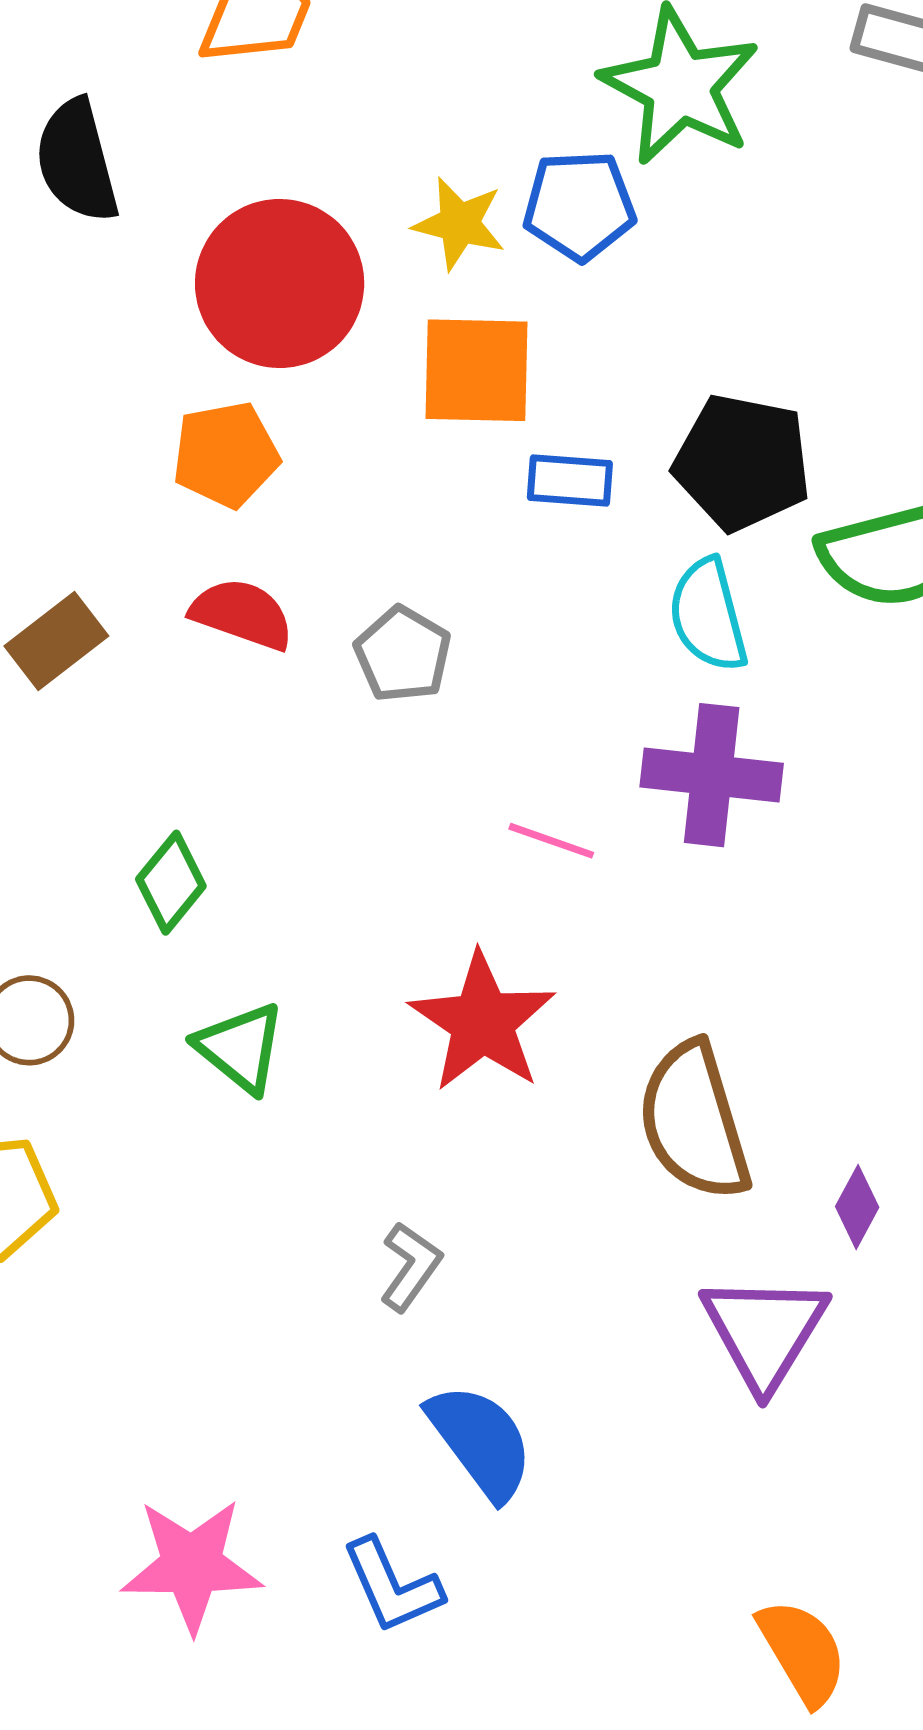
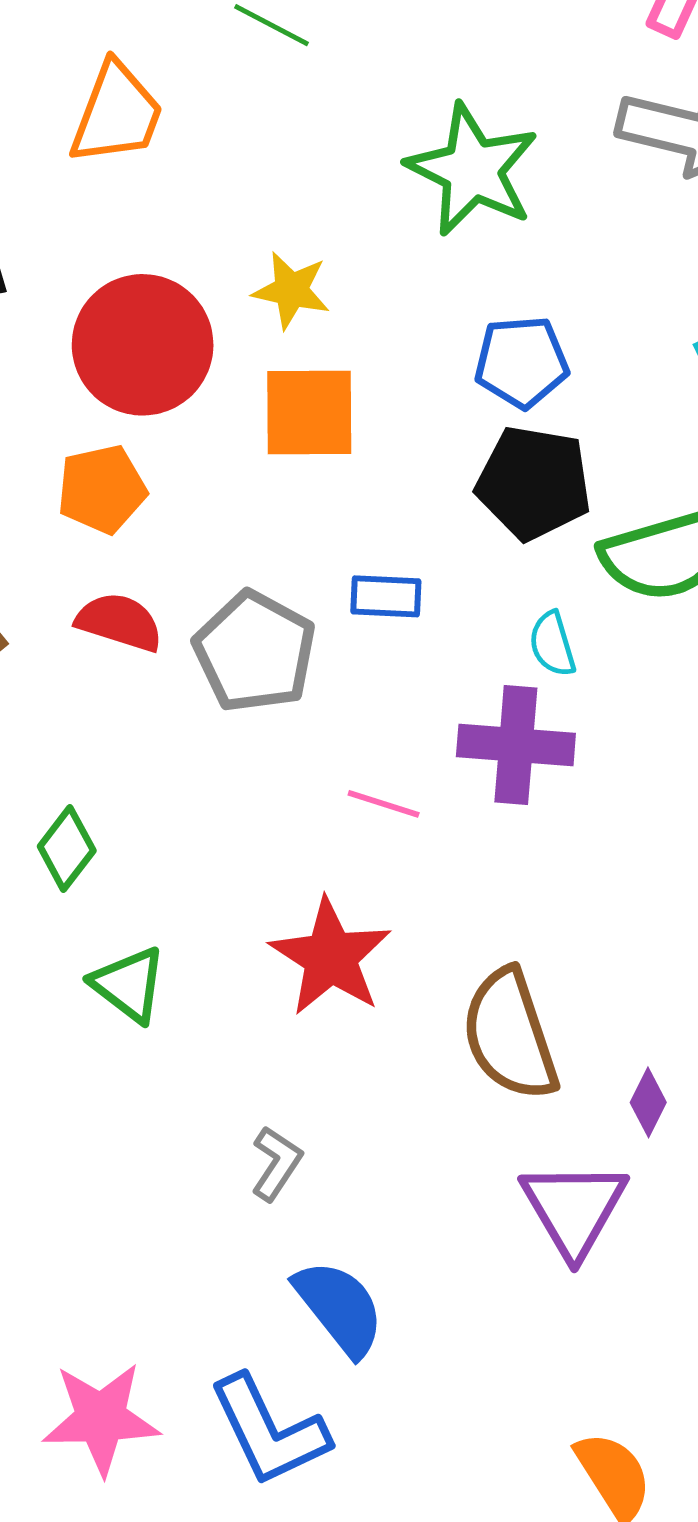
blue pentagon: (579, 206) -> (522, 362), moved
blue rectangle: (570, 480) -> (386, 596), moved
cyan semicircle: (708, 615) -> (552, 644), moved, size x0.7
gray pentagon: (403, 654) -> (255, 652), size x1.5
blue L-shape: (392, 1586) -> (269, 1431), size x1.4

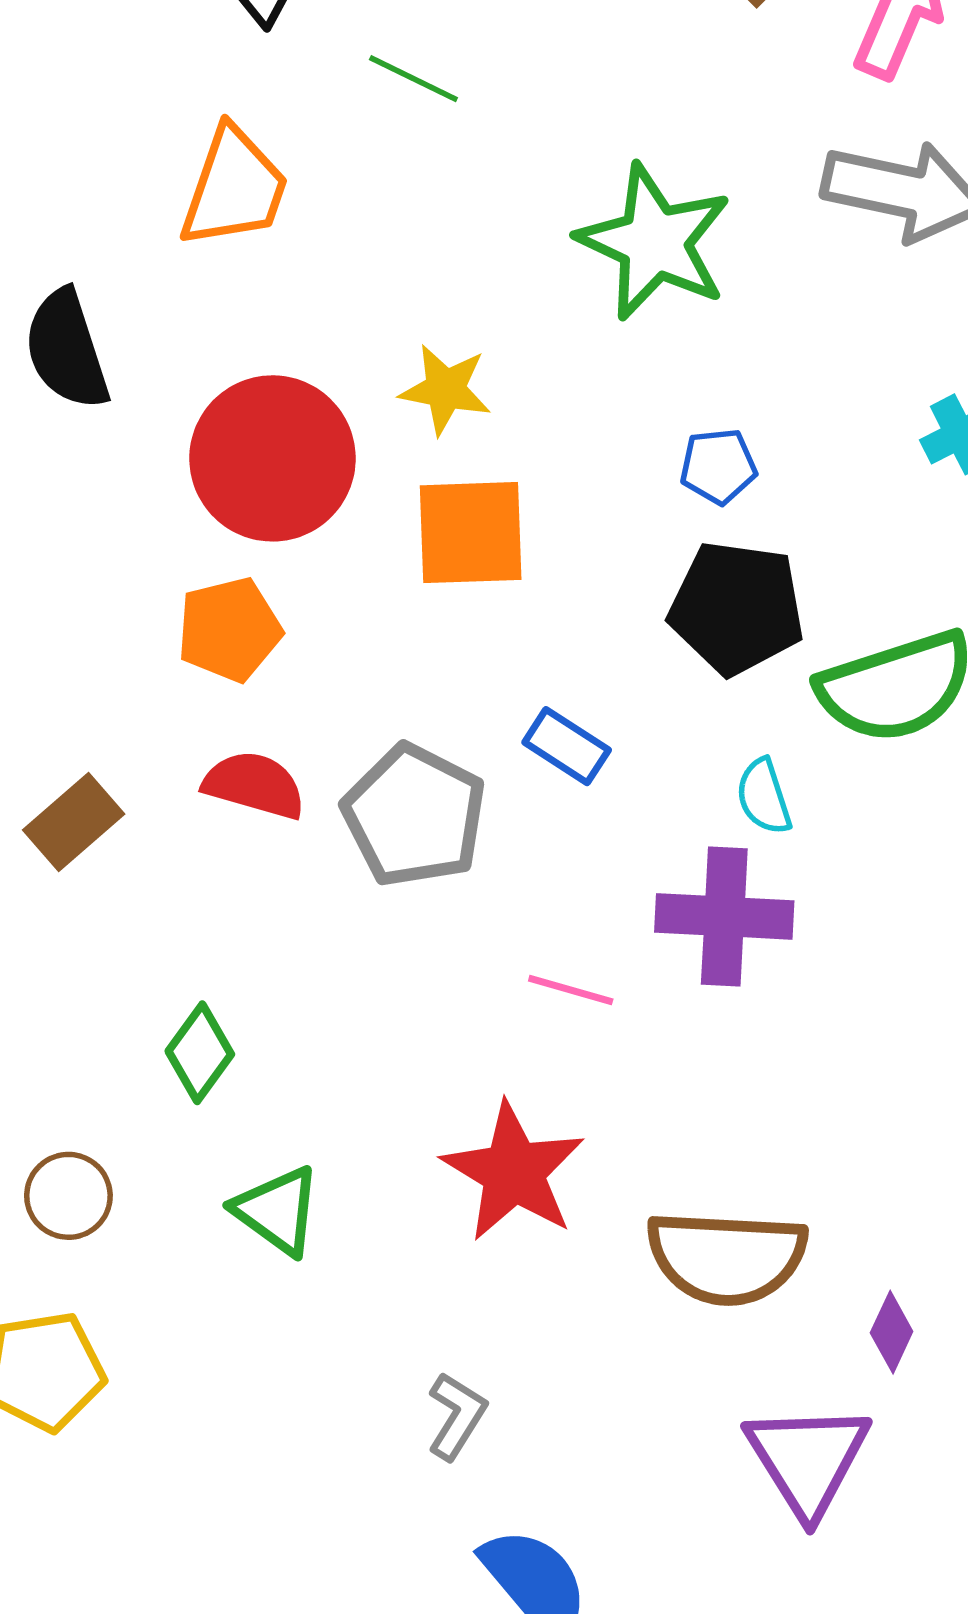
blue pentagon: (522, 362) -> (718, 466), size x0.7
blue rectangle: (386, 596) -> (567, 746), turned 32
brown semicircle: (510, 1035) -> (727, 1257), turned -67

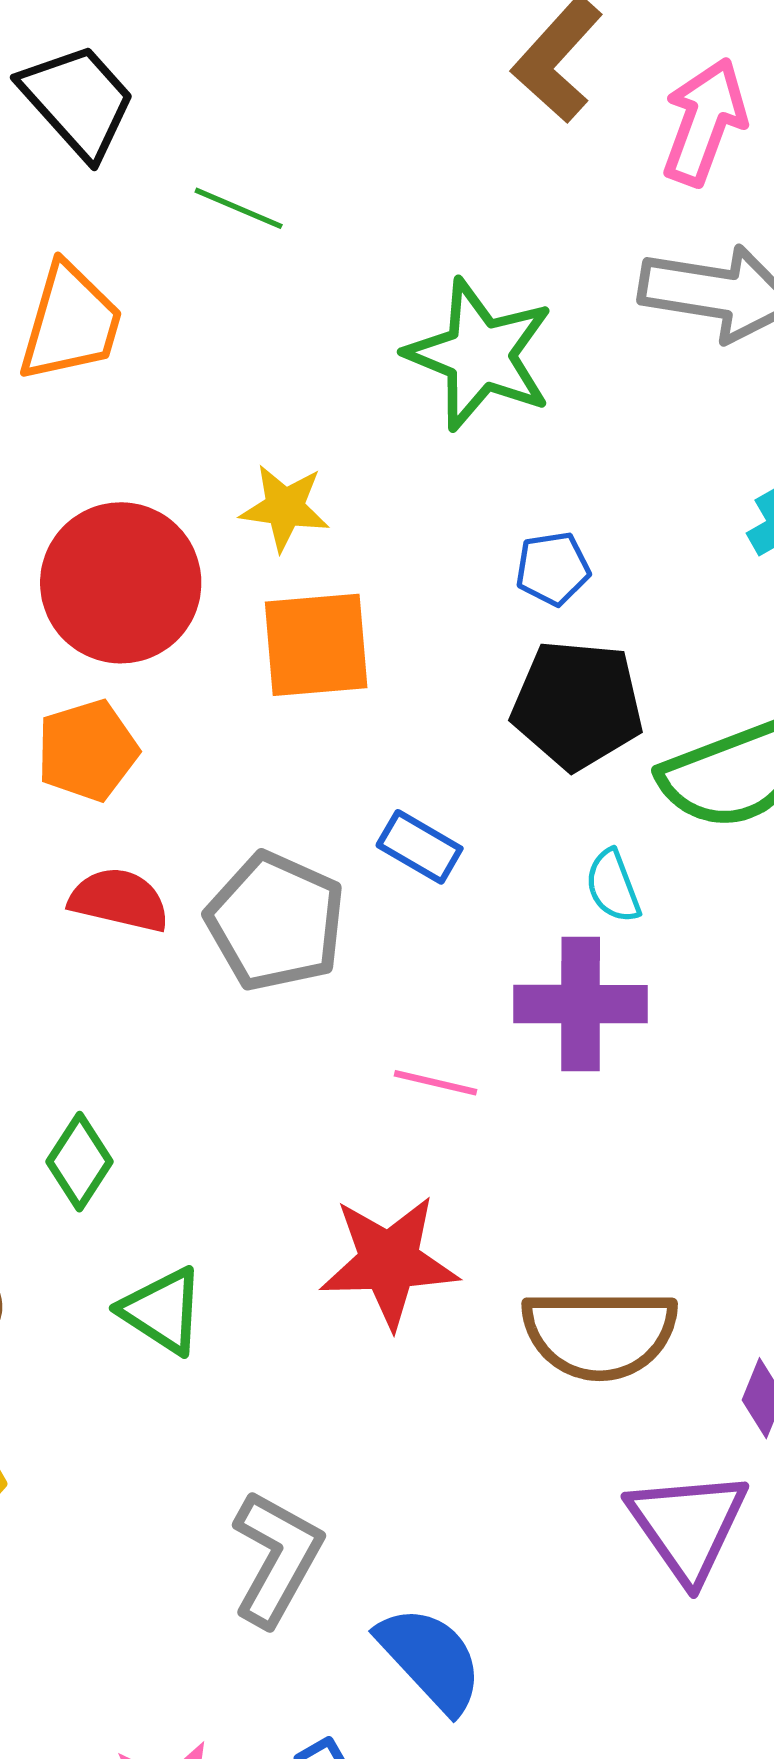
red star: (513, 1172) -> (389, 1262), turned -30
gray L-shape: (457, 1416) -> (277, 1558), moved, size x1.6

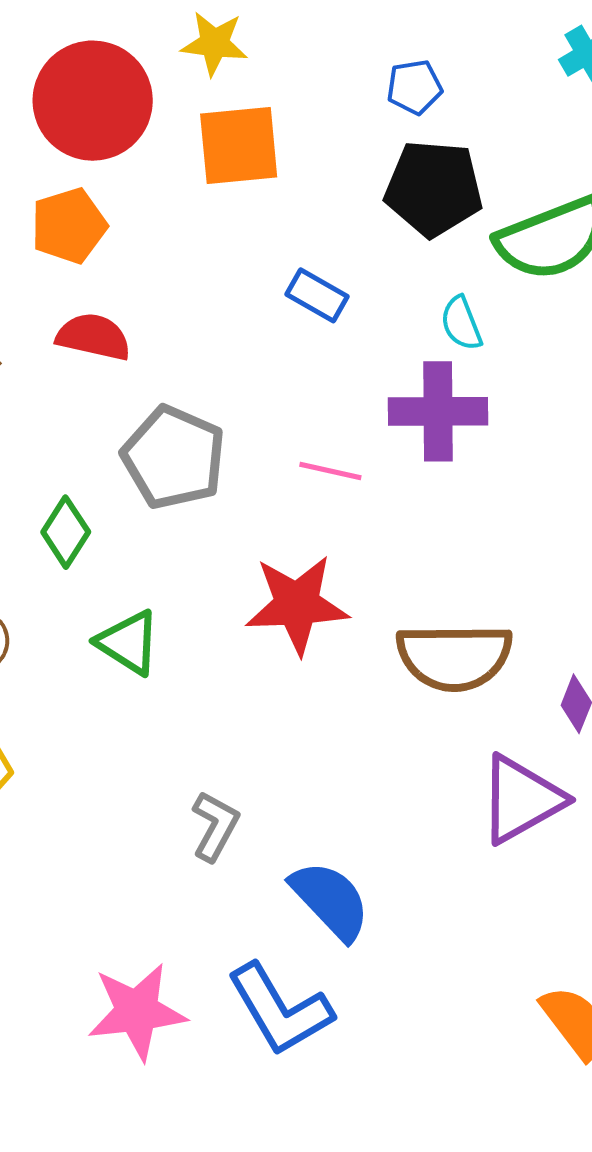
gray pentagon: (276, 922) -> (174, 457), moved
purple triangle: (688, 1526) -> (521, 799), turned 36
gray L-shape: (277, 1558) -> (215, 826), size x0.7

